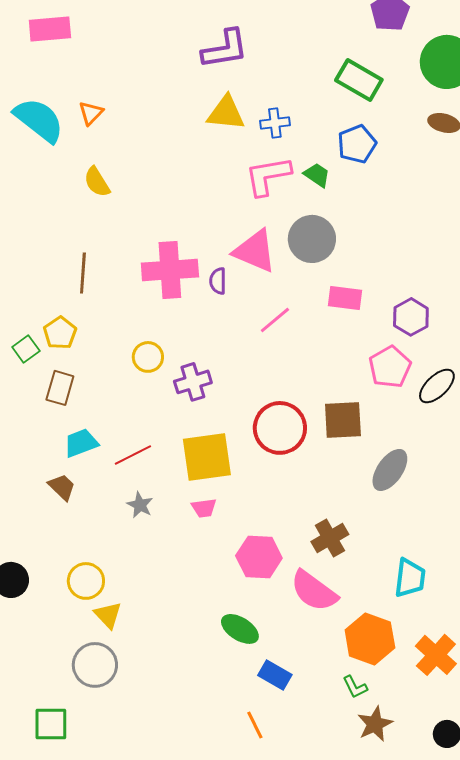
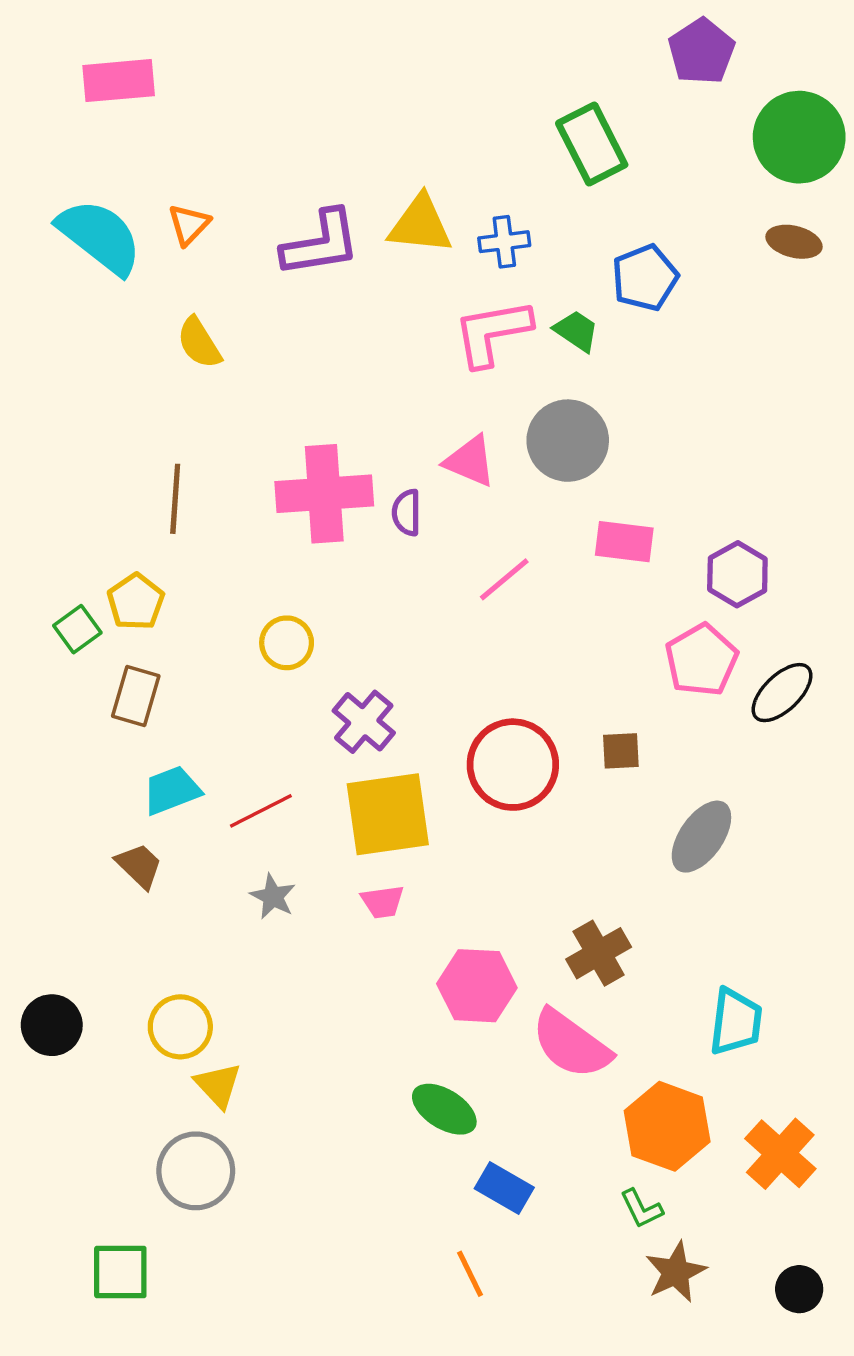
purple L-shape: (225, 49) -> (321, 243), moved
green rectangle: (359, 80) -> (592, 144), moved, turned 33
pink triangle: (255, 251) -> (470, 461), size x0.7
purple cross: (193, 382) -> (364, 722), moved, turned -33
brown square: (343, 420) -> (621, 751), size x0.6

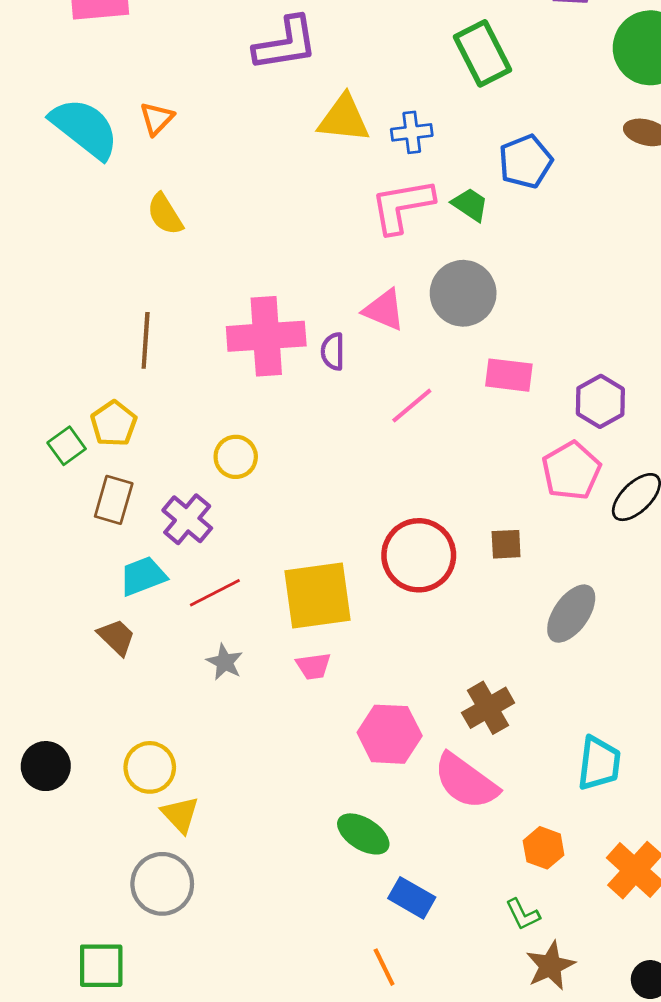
purple L-shape: (321, 243) -> (286, 44), moved
purple cross: (364, 722) -> (187, 519), moved
orange hexagon: (667, 1126) -> (544, 848), size x0.6

